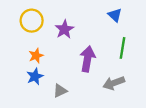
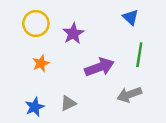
purple arrow: (87, 59) -> (99, 67), turned 60
blue star: (35, 76) -> (35, 107), moved

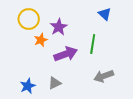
green line: (139, 55) -> (93, 44), moved
orange star: (41, 63) -> (41, 40), moved
purple arrow: (99, 67) -> (66, 54), moved

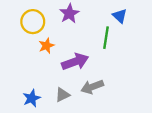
purple star: (59, 27) -> (69, 14), moved
green line: (93, 44) -> (106, 38), moved
gray arrow: (104, 76) -> (92, 87), moved

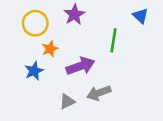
blue triangle: (120, 16) -> (140, 16), moved
blue star: (32, 98) -> (34, 71), moved

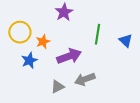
blue triangle: (140, 16) -> (126, 40), moved
yellow circle: (35, 23) -> (20, 32), moved

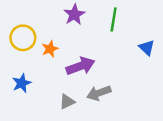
green line: (97, 34) -> (114, 19), moved
blue star: (29, 60) -> (22, 83), moved

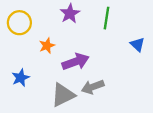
yellow circle: (23, 38) -> (19, 23), moved
gray triangle: (67, 102) -> (63, 95), size x1.6

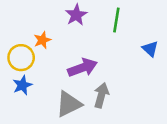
yellow circle: (19, 23) -> (21, 58), moved
orange star: (47, 46) -> (42, 40), moved
gray arrow: (93, 87) -> (101, 95), turned 125

